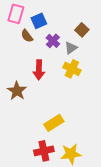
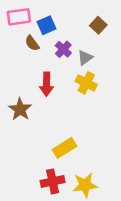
pink rectangle: (16, 14) -> (19, 17), turned 66
brown square: (82, 30) -> (98, 25), moved

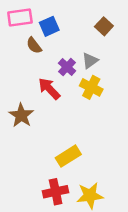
purple cross: (63, 49) -> (67, 67), moved
red arrow: (47, 84) -> (49, 89), turned 135

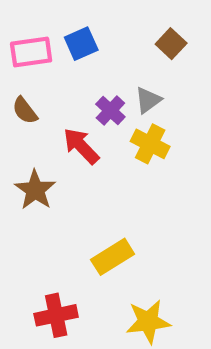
pink rectangle: (20, 17) -> (31, 52), moved
brown semicircle: (34, 45) -> (25, 110), moved
red cross: (56, 192) -> (56, 315), moved

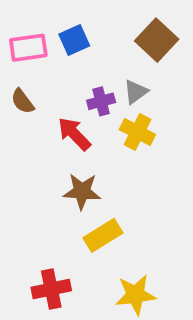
brown square: (171, 44) -> (157, 40), size x1.5
purple cross: (110, 110) -> (101, 101), turned 32
brown star: (35, 190) -> (82, 191), moved, turned -30

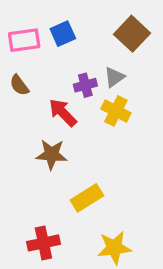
brown star: (82, 191) -> (52, 154), moved

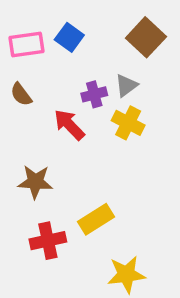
blue square: (63, 34) -> (69, 37), turned -30
brown star: (52, 154) -> (35, 182), moved
red cross: (43, 243) -> (48, 241), moved

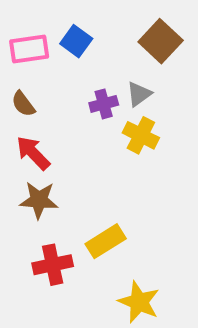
red arrow: (69, 125) -> (33, 153), moved
yellow star: (126, 274) -> (139, 302), turned 30

